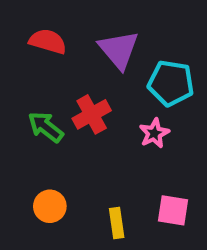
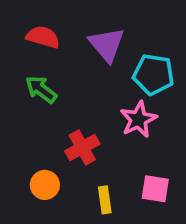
red cross: (92, 114) -> (82, 147), moved
green arrow: (46, 127) -> (41, 89), moved
pink star: (154, 133) -> (138, 119), size x1.4

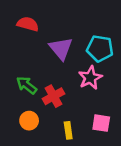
purple triangle: (107, 44) -> (61, 48), moved
green arrow: (41, 89) -> (27, 85), moved

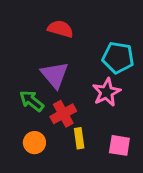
red semicircle: (28, 24) -> (60, 29), moved
purple triangle: (61, 48) -> (55, 75), moved
yellow rectangle: (68, 130) -> (79, 138), moved

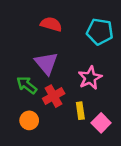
cyan pentagon: (118, 58) -> (100, 32), moved
yellow rectangle: (79, 138) -> (80, 111), moved
pink square: (119, 145) -> (101, 123), turned 36

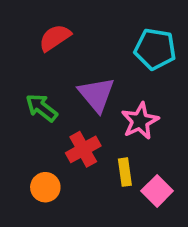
red semicircle: (51, 24) -> (55, 38), moved, turned -50
purple triangle: (46, 63) -> (96, 94), moved
green arrow: (27, 85) -> (42, 108), moved

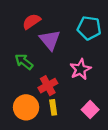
purple triangle: (96, 94) -> (50, 40), moved
yellow rectangle: (125, 172) -> (53, 107), moved
orange circle: (45, 187) -> (26, 107), size x1.5

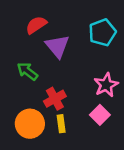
cyan pentagon: (89, 28) -> (102, 32), turned -30
pink star: (80, 69) -> (106, 85), moved
pink square: (90, 110) -> (100, 115), moved

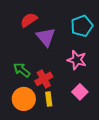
green arrow: (27, 71) -> (22, 70), moved
pink star: (106, 85) -> (77, 60), moved, turned -30

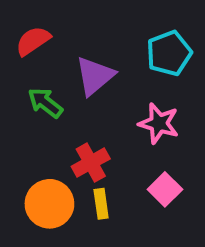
red semicircle: (29, 20) -> (33, 41), moved
purple triangle: (46, 37) -> (95, 76), turned 30
green arrow: (22, 70) -> (45, 103), moved

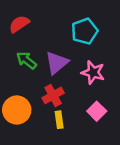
cyan pentagon: (169, 53) -> (85, 31), moved
purple triangle: (95, 76) -> (57, 63), moved
orange circle: (49, 204) -> (17, 110), moved

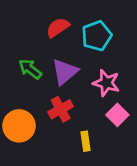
red semicircle: (19, 24) -> (58, 27), moved
pink square: (97, 111) -> (117, 115), moved
yellow rectangle: (59, 120) -> (86, 141), moved

